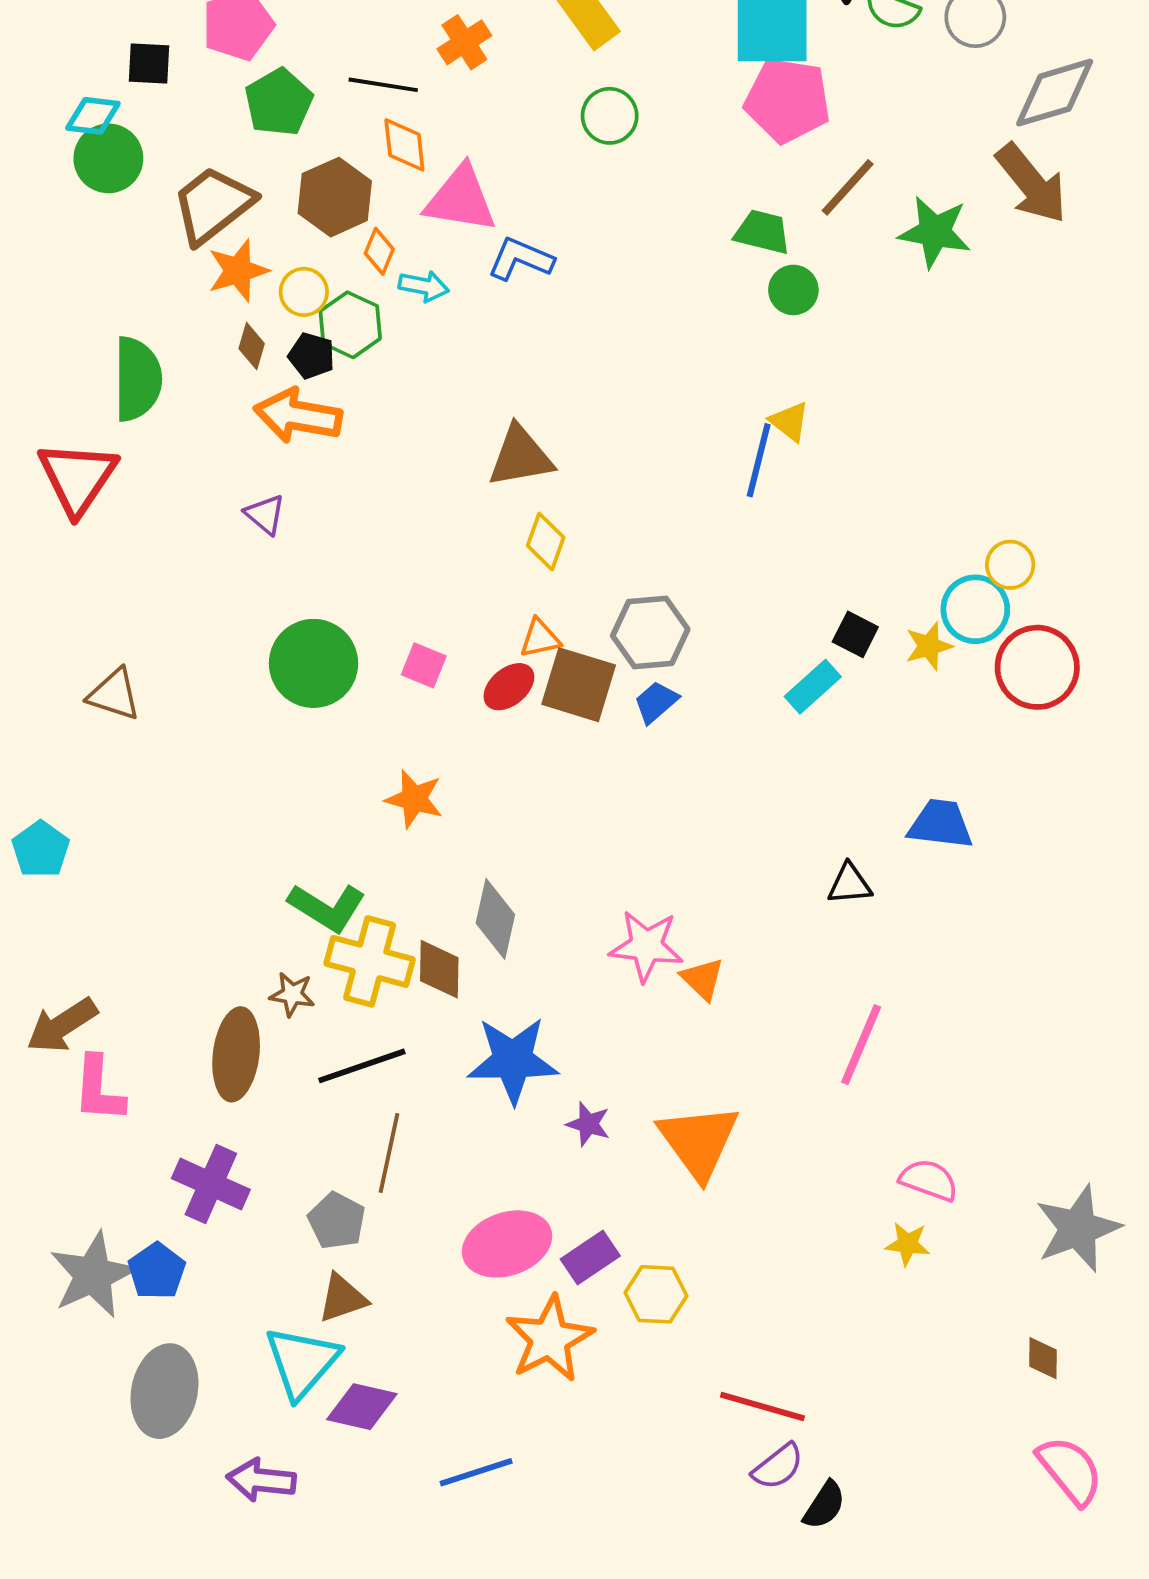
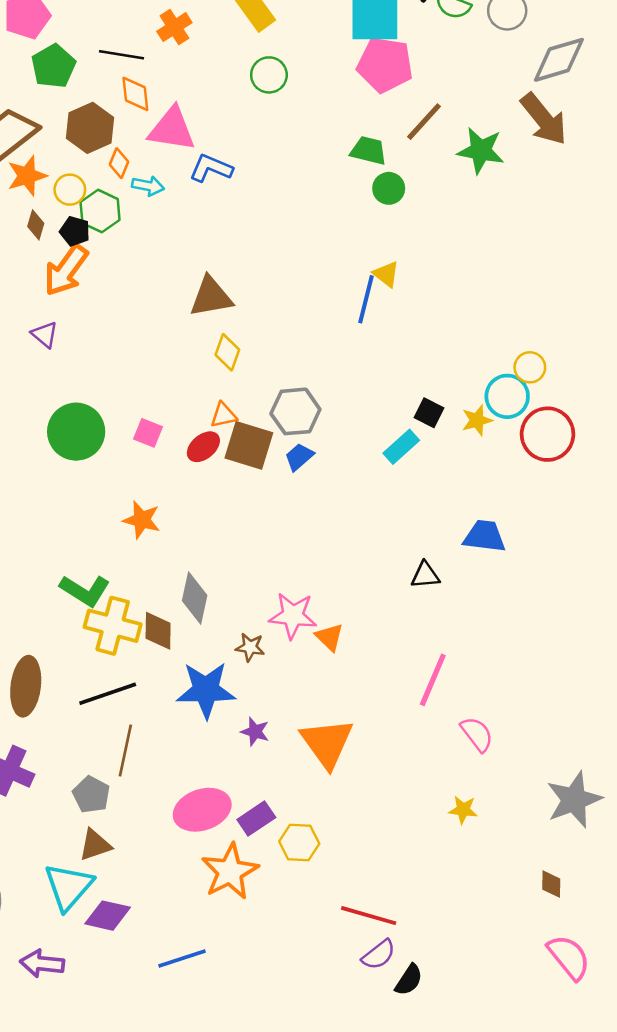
orange arrow: (298, 416) -> (66, 270), turned -64
brown star: (292, 994) -> (250, 647), moved
pink semicircle: (929, 1180) -> (477, 734), moved, turned 33

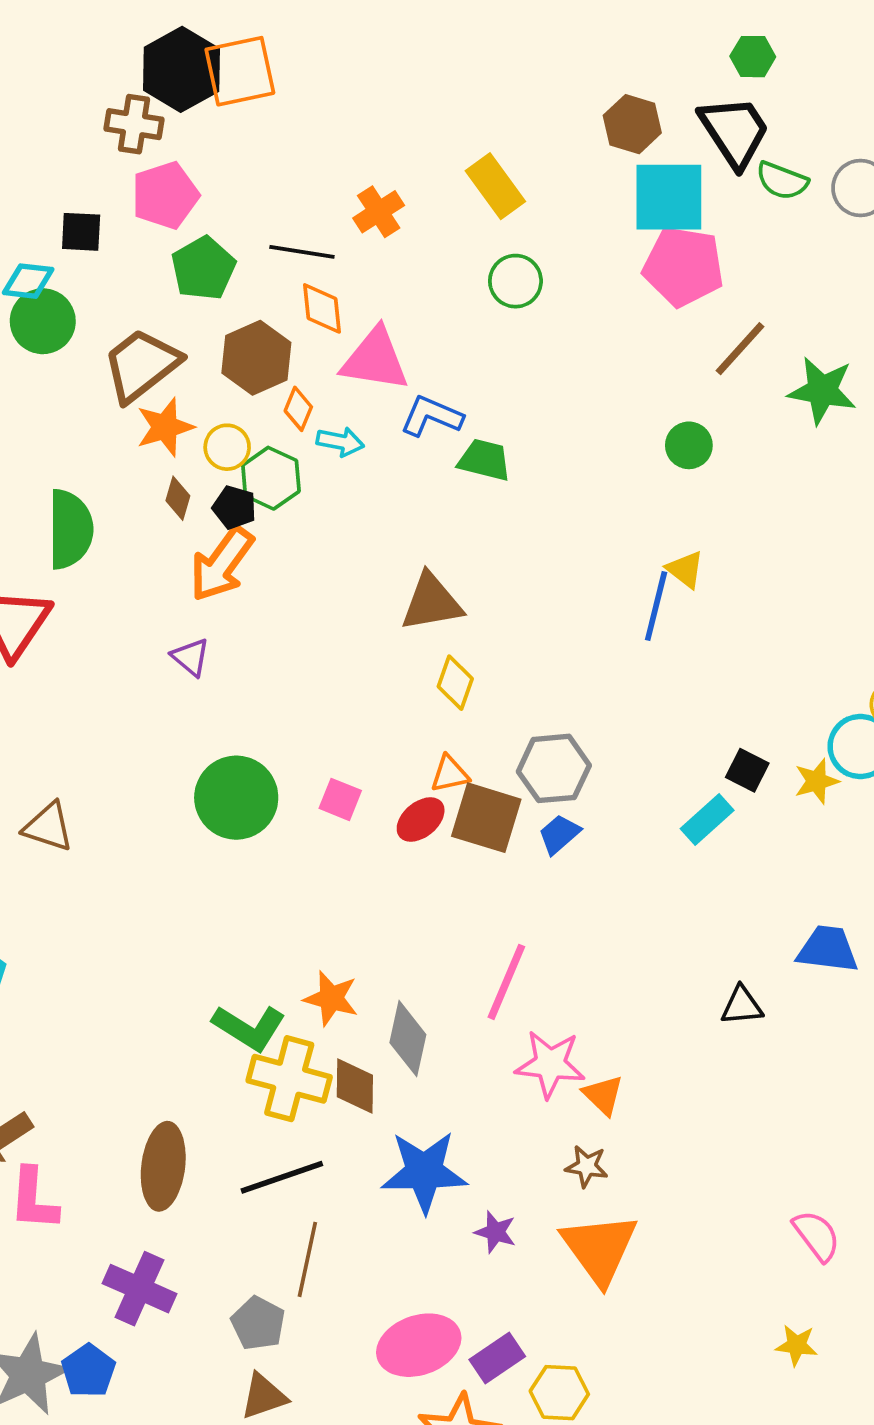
green trapezoid: (369, 151) -> (484, 460), moved
orange star: (142, 520) -> (331, 998), moved
brown star: (250, 647) -> (587, 1166), moved
pink line: (433, 680) -> (506, 982), moved

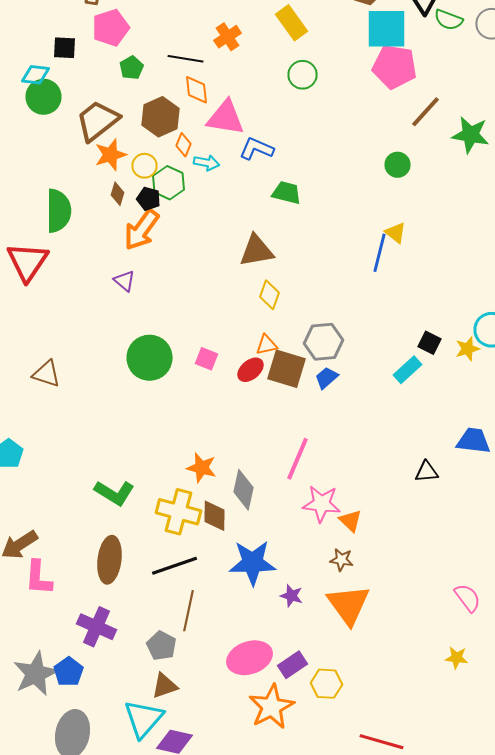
green pentagon: (203, 268) -> (132, 68), size x0.7
green trapezoid: (484, 460) -> (286, 193), moved
green L-shape: (249, 1028) -> (114, 493), moved

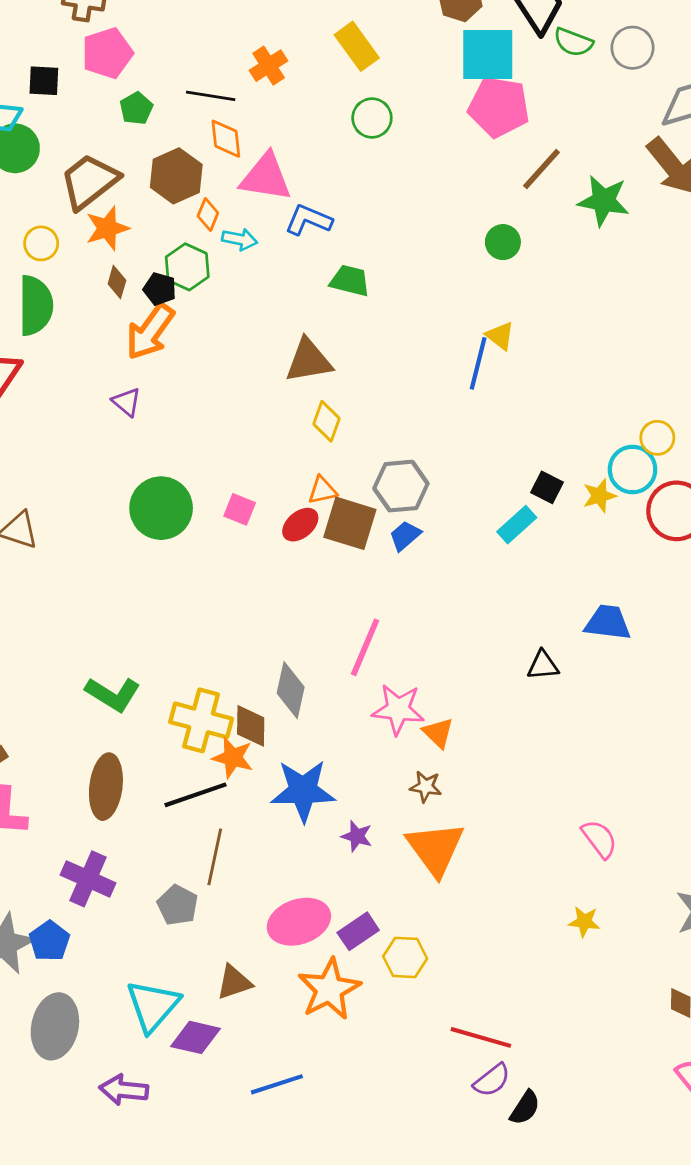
yellow circle: (144, 166) -> (41, 243), moved
orange star: (202, 468) -> (233, 758), moved
brown triangle: (164, 686) -> (234, 982), moved

